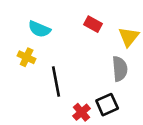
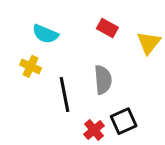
gray semicircle: (120, 69) -> (103, 80), moved

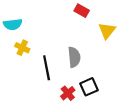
red rectangle: (107, 28) -> (82, 11), moved
cyan semicircle: (45, 34) -> (13, 24), moved, turned -30

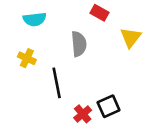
cyan semicircle: (13, 24) -> (35, 19), moved
gray semicircle: (74, 57) -> (79, 44), moved

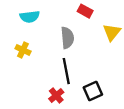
black line: (57, 83) -> (66, 71), moved
red cross: (83, 114) -> (56, 95), moved

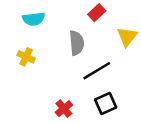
red rectangle: (85, 11) -> (97, 13), turned -72
black line: (66, 71) -> (97, 71), moved, turned 70

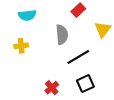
yellow cross: (26, 57) -> (21, 46), turned -32

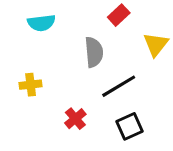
yellow cross: (21, 46) -> (31, 85), moved
red cross: (52, 88) -> (75, 119), moved

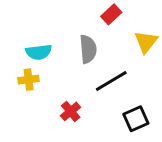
cyan semicircle: (41, 23) -> (39, 52), moved
black square: (129, 126) -> (136, 119), moved

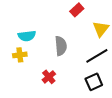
gray semicircle: (88, 49) -> (61, 46), moved
black line: (111, 81) -> (97, 56), moved

